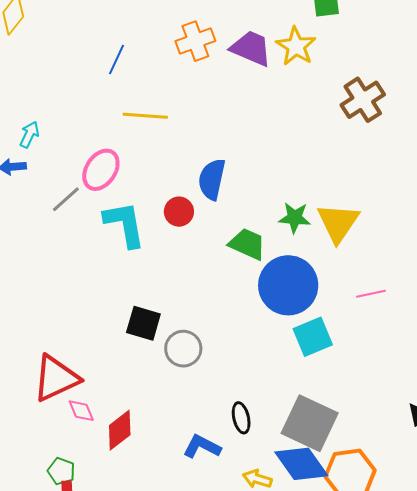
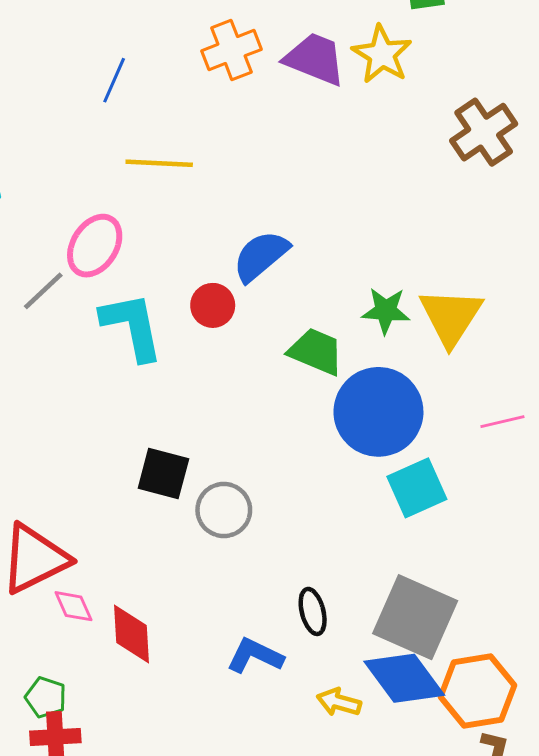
blue semicircle: (212, 179) -> (261, 256), turned 39
red diamond: (120, 430) -> (132, 634), turned -54

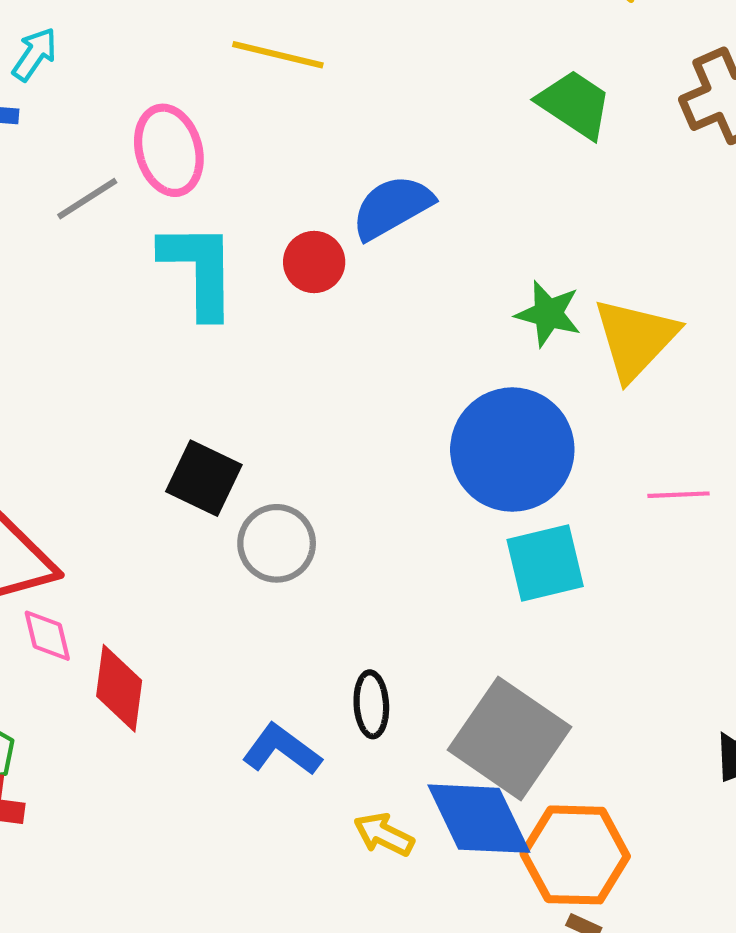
pink ellipse: (95, 246) -> (169, 150), turned -58
green trapezoid: (316, 352) -> (575, 104), moved

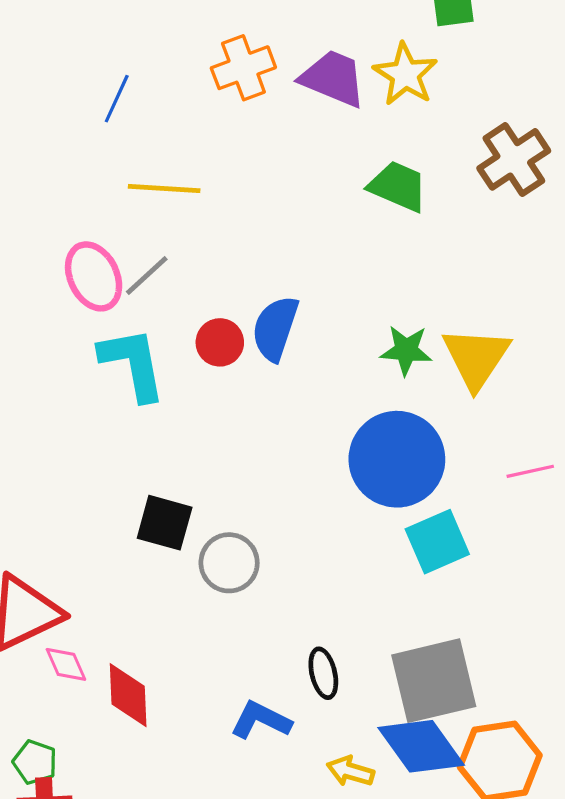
gray line: (87, 199) -> (147, 275), moved
blue semicircle: (392, 207) -> (275, 328), moved, turned -32
gray square: (509, 738) -> (434, 681), turned -38

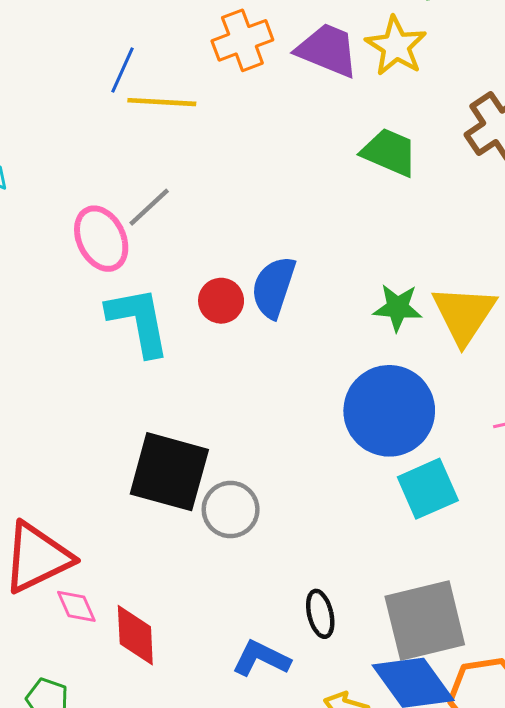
yellow line: (164, 189) -> (162, 102), moved
gray line: (147, 275) -> (149, 207), moved
black square: (165, 523) -> (169, 472), size x1.5

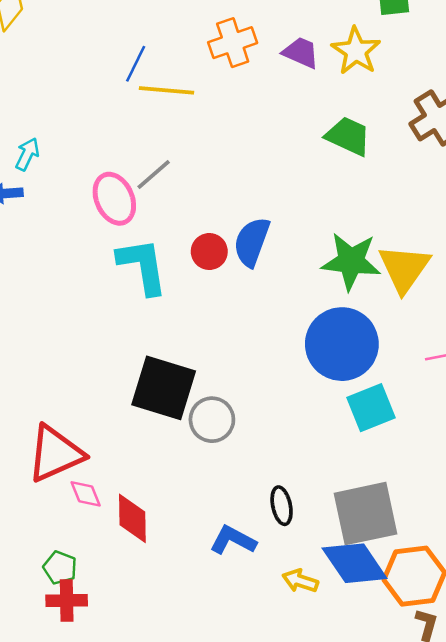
purple trapezoid: (327, 50) -> (301, 53), size x0.7
green star: (398, 308) -> (351, 261), size x1.5

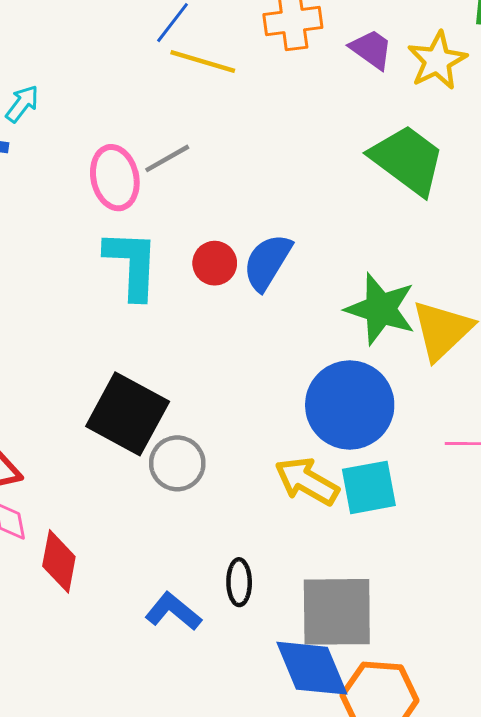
green trapezoid: (348, 136) -> (407, 160), size x1.4
yellow arrow: (300, 581) -> (307, 481), moved, size x1.5

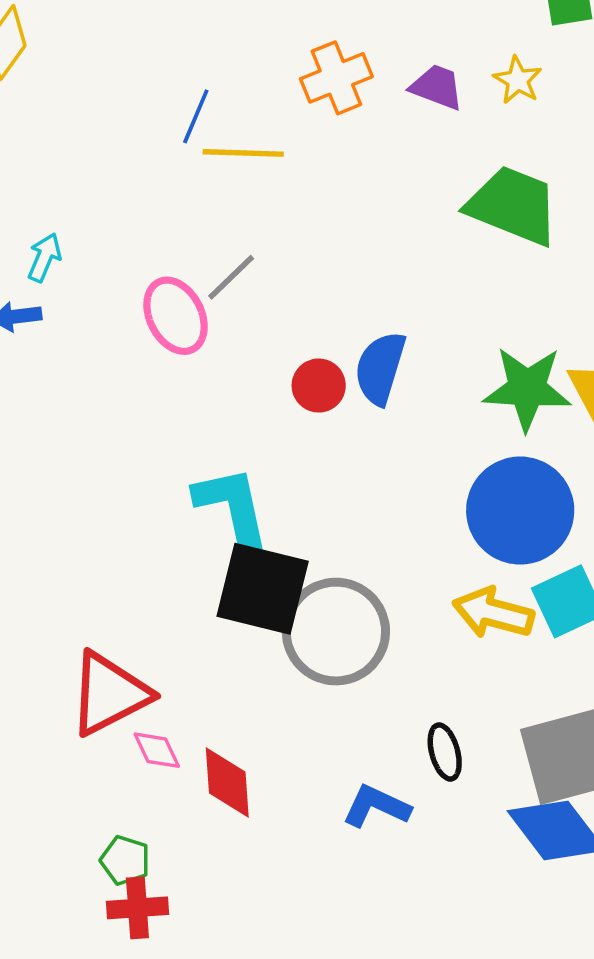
yellow star: (437, 61) -> (518, 80), size x0.7
cyan L-shape: (132, 264) -> (232, 507), moved
gray circle: (177, 463) -> (336, 632), size x1.6

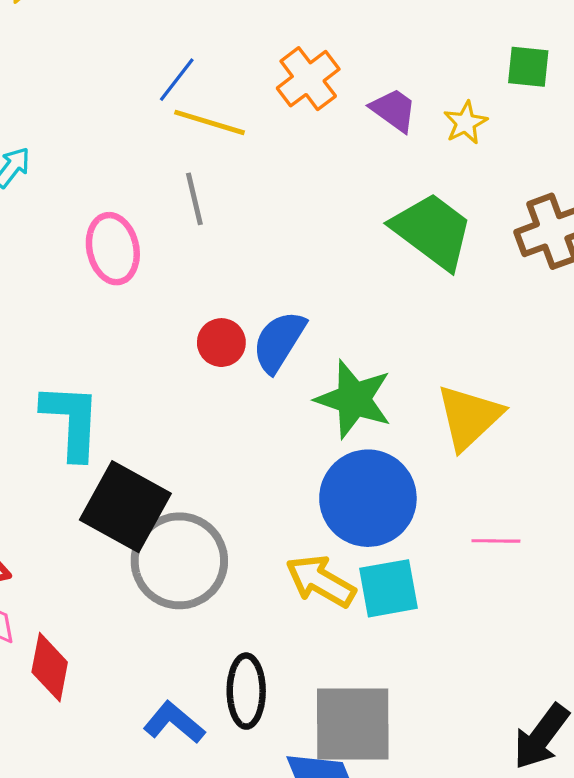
orange cross: (336, 78) -> (308, 79), turned -30
gray line: (231, 277) -> (194, 199), moved, turned -74
green star: (527, 389) -> (354, 399), moved
cyan L-shape: (232, 507) -> (71, 421), moved
black ellipse: (445, 752) -> (246, 691), size x1.4

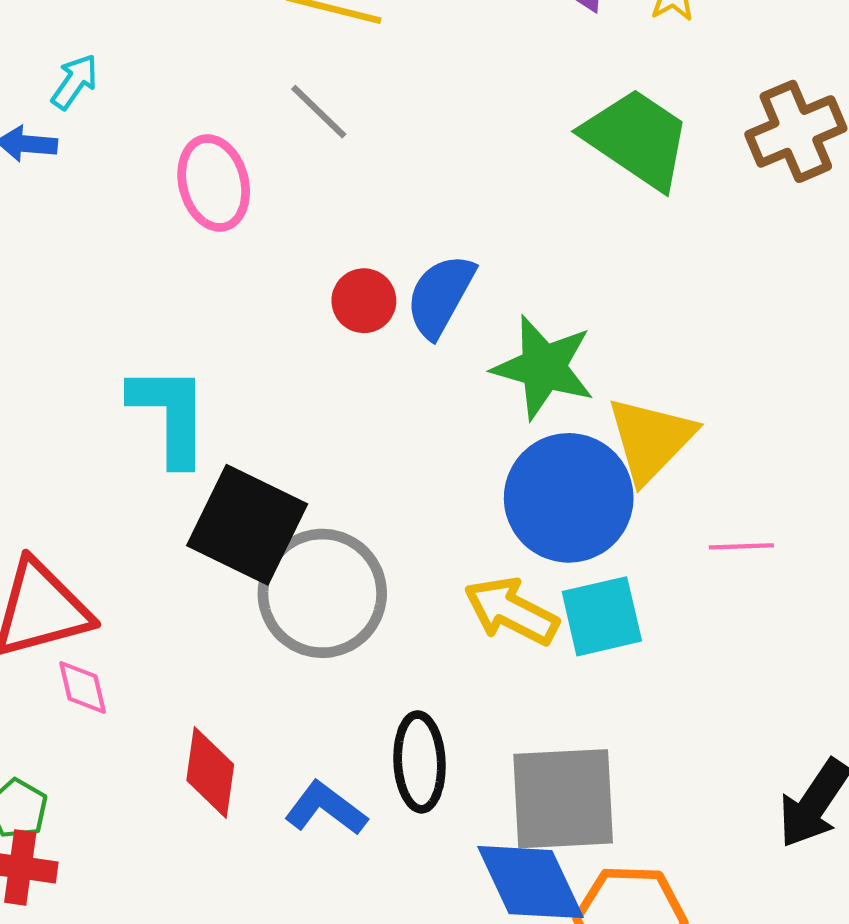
gray line: (194, 199) -> (319, 112), turned -30
yellow triangle: (469, 417) -> (651, 439), moved
red diamond: (50, 667) -> (210, 772), moved

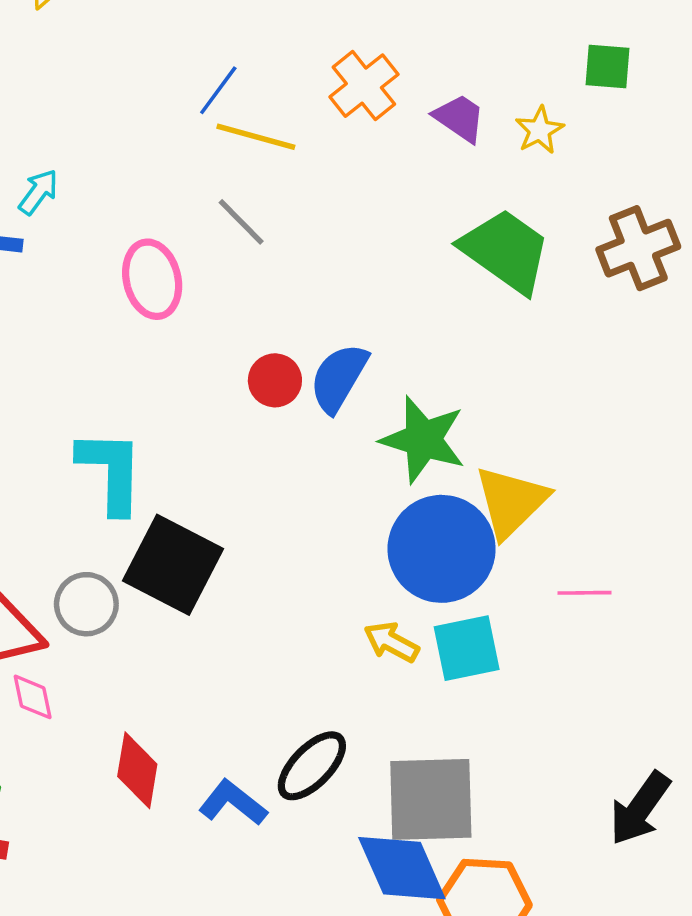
gray circle: (322, 593) -> (86, 604), moved, size x0.6
yellow arrow: (511, 611) -> (391, 642), size x0.7
black ellipse: (419, 762) -> (312, 766), turned 46

